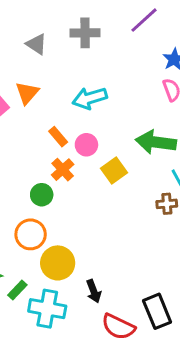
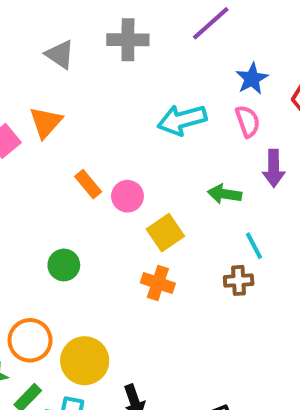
cyan arrow: (90, 98) -> (182, 120), moved
green arrow: (156, 142) -> (225, 194), size x0.6
orange cross: (63, 170) -> (158, 283), moved, turned -30
orange circle: (31, 234) -> (30, 340), moved

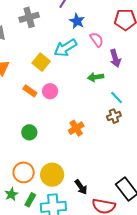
blue star: (252, 79) -> (77, 21), moved
yellow square: (165, 233) -> (41, 62), moved
orange cross: (158, 283) -> (76, 128), turned -35

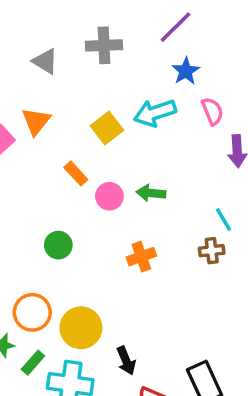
green arrow: (96, 77) -> (151, 193), moved
pink circle: (50, 91) -> (109, 196), moved

